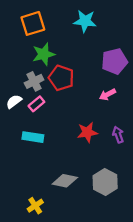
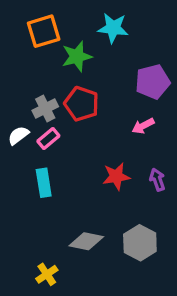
green star: (44, 54) -> (77, 56), moved
cyan rectangle: (33, 137) -> (44, 183), turned 72

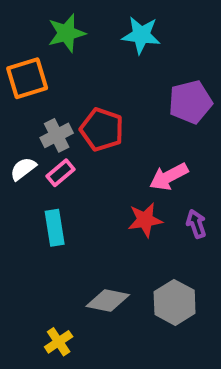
orange square: (44, 31) -> (27, 78), moved
green star: (77, 56) -> (66, 33), moved
pink arrow: (143, 126) -> (169, 177), moved, size x1.4

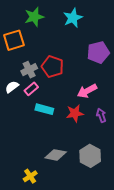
cyan star: (141, 35) -> (73, 18), turned -30
cyan rectangle: (55, 228) -> (44, 109), moved, turned -66

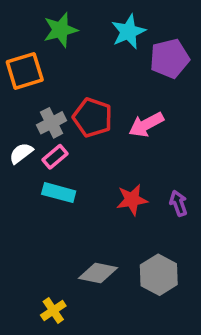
purple pentagon: (98, 52) -> (169, 58), moved
pink arrow: (87, 91) -> (146, 125), moved
cyan rectangle: (44, 109) -> (59, 193), moved

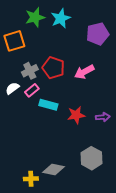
cyan star: (128, 32) -> (61, 18), moved
cyan rectangle: (59, 193) -> (48, 105), moved
purple arrow: (178, 203) -> (103, 117), turned 104
gray diamond: (98, 273) -> (53, 169), moved
yellow cross: (53, 310) -> (31, 179), turned 32

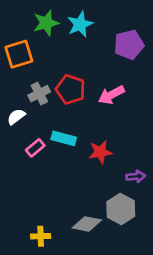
pink rectangle: (32, 90) -> (35, 148), moved
purple arrow: (103, 117) -> (136, 176), moved
gray diamond: (53, 169) -> (87, 224), moved

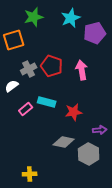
cyan star: (80, 24) -> (71, 18), moved
pink arrow: (111, 95) -> (82, 70), turned 108
gray diamond: (87, 224) -> (64, 142), moved

